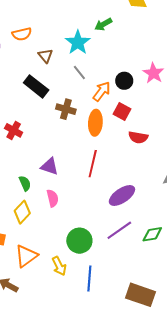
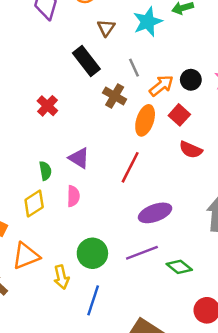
gray line: (79, 73) -> (134, 68), moved
green diamond: (152, 234) -> (179, 267), turned 35

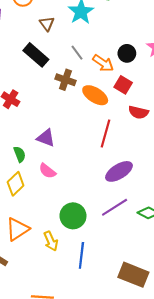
orange arrow: (161, 86) -> (103, 63), turned 85
orange ellipse: (145, 120) -> (95, 95), turned -65
red line: (130, 167) -> (106, 133), moved
pink semicircle: (73, 196) -> (47, 171), turned 138

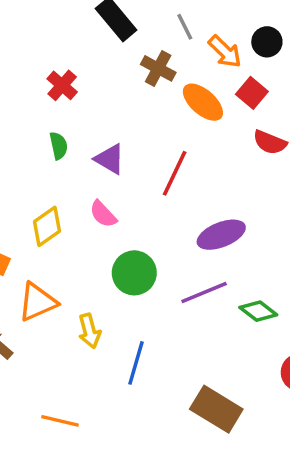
red line: (106, 133) -> (175, 173), moved
green semicircle: (20, 154) -> (59, 146), moved
green circle: (73, 216) -> (134, 273), moved

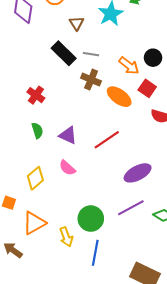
gray line: (185, 27) -> (91, 54), moved, turned -49
red line: (175, 173) -> (107, 140), turned 36
green circle: (134, 273) -> (91, 219), moved

